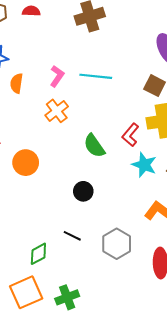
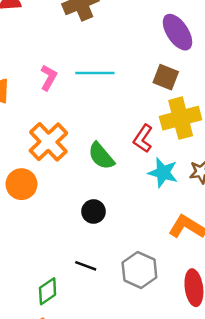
orange cross: (57, 111) -> (48, 142), moved, size x1.4

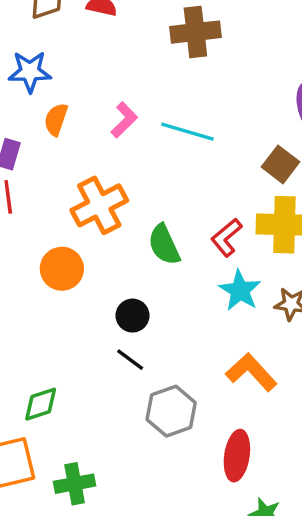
orange circle: (21, 184) -> (62, 269), moved
black line: (86, 266) -> (130, 360), moved

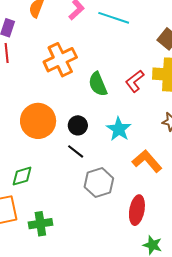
orange circle: (62, 269) -> (38, 121), moved, size x1.4
cyan star: (240, 290) -> (119, 129), moved

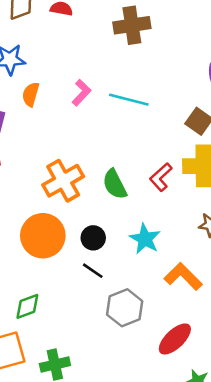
orange cross: (60, 60) -> (63, 181), moved
red ellipse: (137, 210) -> (175, 339), turned 40

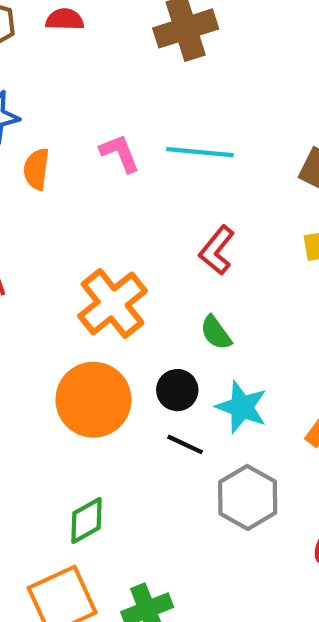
pink L-shape: (81, 93) -> (120, 153), turned -56
red L-shape: (161, 177) -> (217, 250), moved
green semicircle: (115, 184) -> (216, 333), moved, size x0.7
cyan star: (145, 239) -> (242, 407), moved

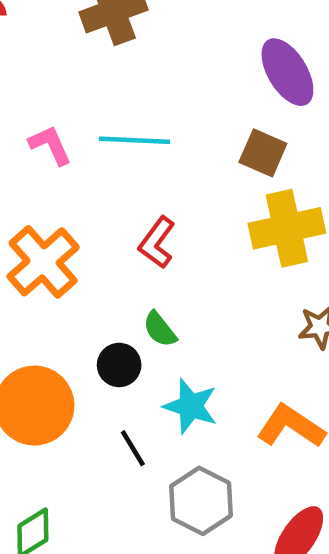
orange cross: (113, 303) -> (43, 262), moved
black circle: (177, 390) -> (119, 365), moved
black line: (185, 444) -> (133, 448), turned 36

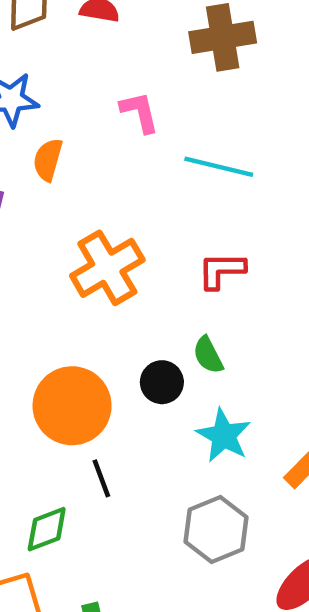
pink L-shape: (50, 145) -> (140, 112), moved
red L-shape: (157, 243) -> (221, 270), turned 42
black line: (133, 448) -> (101, 478), moved

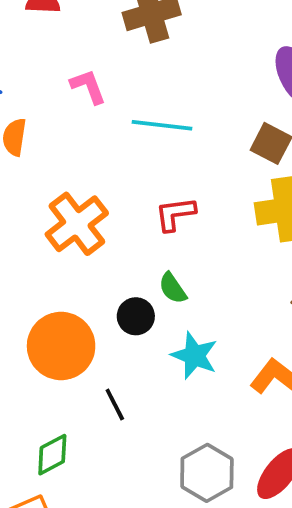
black line: (101, 478) -> (115, 405), moved
gray hexagon: (216, 529) -> (207, 473), moved

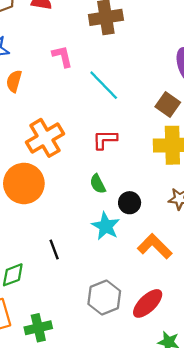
cyan line: (162, 125) -> (104, 85), turned 32
black circle: (136, 316) -> (130, 203), moved
orange circle: (61, 346) -> (24, 183), moved

